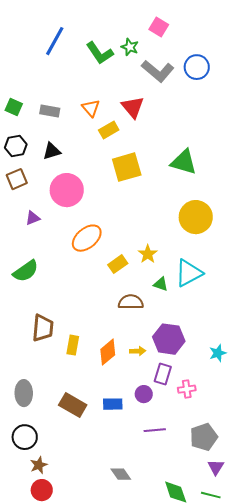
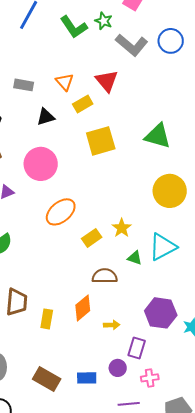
black triangle: (52, 151) -> (46, 117), moved
purple hexagon: (169, 339) -> (161, 313), moved
orange diamond: (108, 352) -> (83, 308), moved
pink cross: (187, 389) -> (150, 378), moved

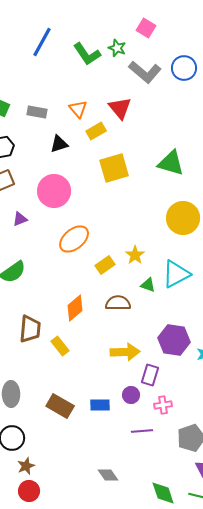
orange diamond: (83, 308) -> (75, 308), moved
yellow rectangle: (47, 319) -> (60, 346), turned -48
yellow arrow: (112, 325) -> (125, 352), size x1.8

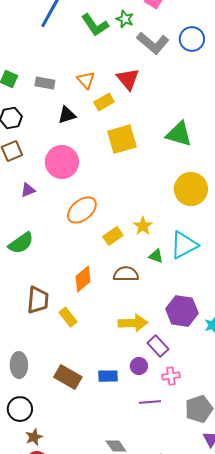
purple rectangle: (150, 375) -> (158, 346), turned -60

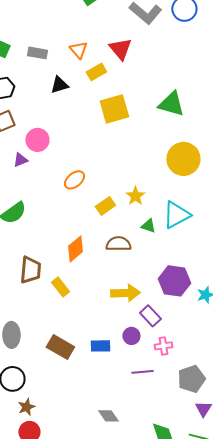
pink circle: (62, 162) -> (37, 140), moved, size x0.7
orange ellipse: (82, 210) -> (74, 180), size x0.7

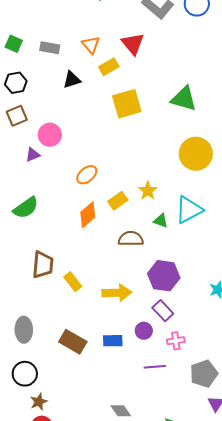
orange diamond: (75, 249) -> (88, 215), moved
purple hexagon: (174, 281) -> (164, 276), moved
yellow arrow: (125, 293) -> (117, 293), moved

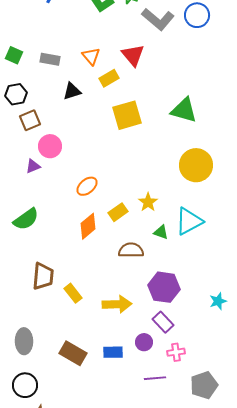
brown square: (17, 116) -> (30, 120), moved

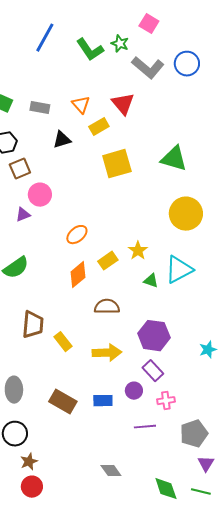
brown semicircle: (131, 250) -> (107, 307), moved

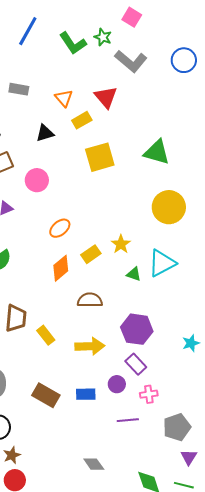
blue circle: (187, 64) -> (184, 60), moved
gray rectangle: (40, 108) -> (19, 89), moved
pink circle: (40, 195) -> (37, 180), moved

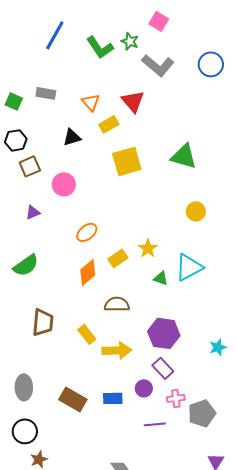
yellow circle: (169, 207) -> (196, 211), size x0.6
yellow rectangle: (46, 335) -> (87, 334), moved
gray pentagon: (177, 427) -> (202, 413), moved

